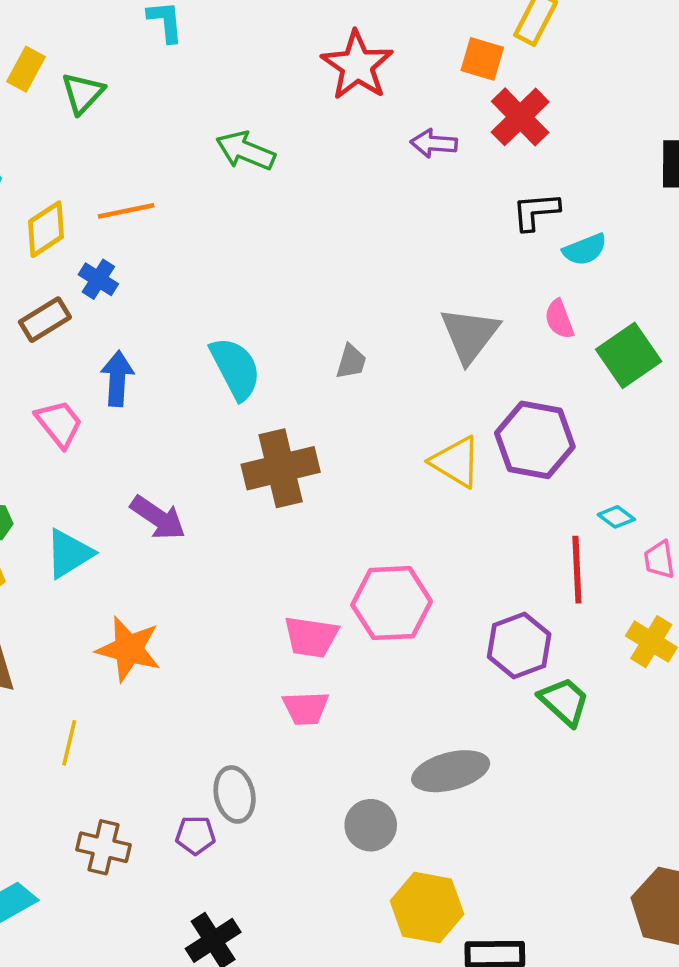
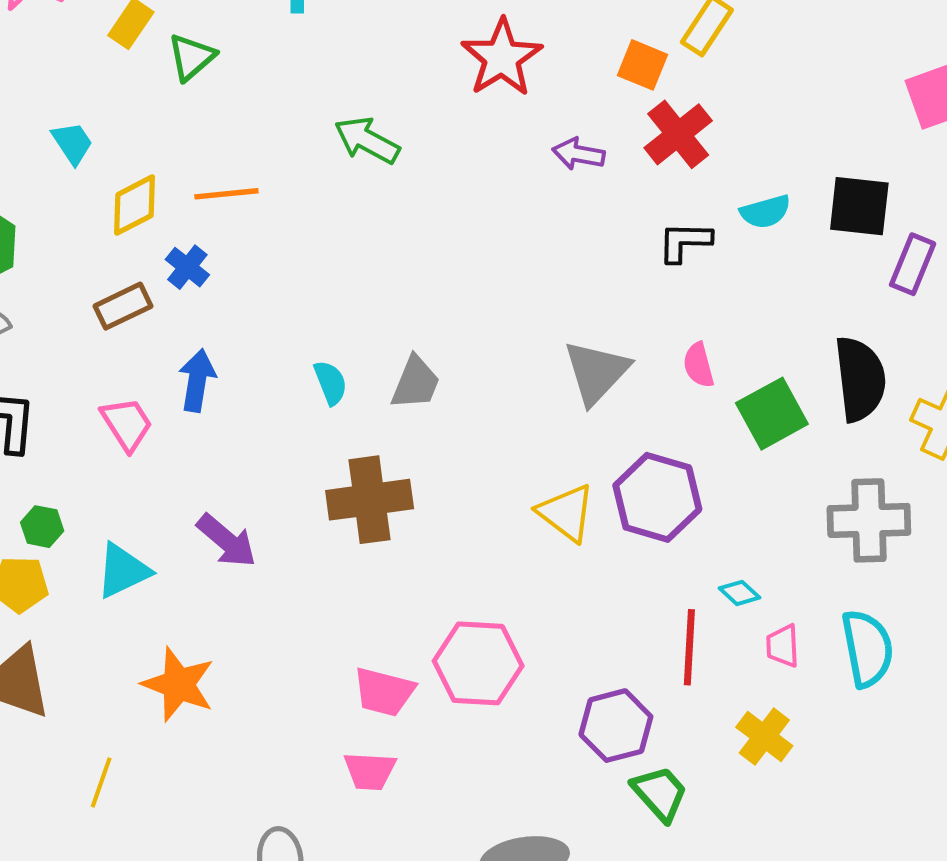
cyan semicircle: (585, 249) -> (765, 212), moved
gray trapezoid: (351, 362) -> (416, 383), moved, size x1.4
cyan semicircle: (235, 368) -> (331, 383), size x0.6

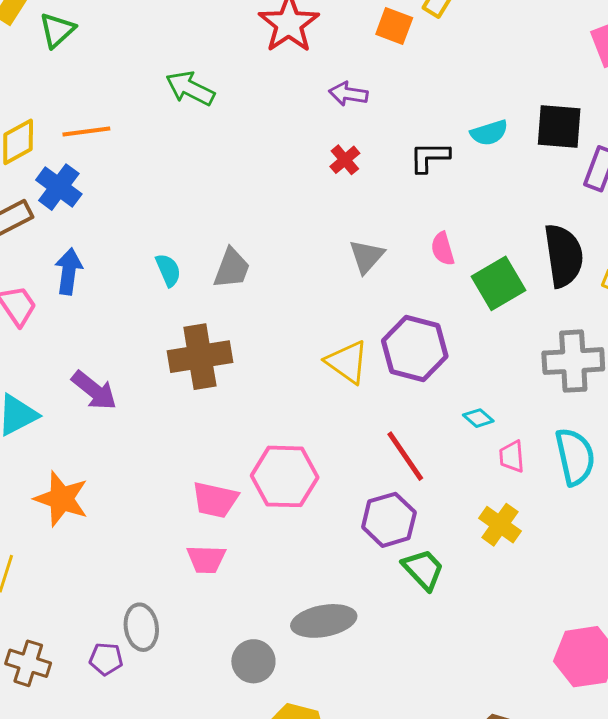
red cross: (678, 134) -> (345, 160), moved, size x0.6
blue cross: (187, 267) -> (59, 187), size x1.4
gray triangle: (596, 372) -> (367, 256), size x0.7
red line: (689, 647) -> (405, 456), moved, turned -36

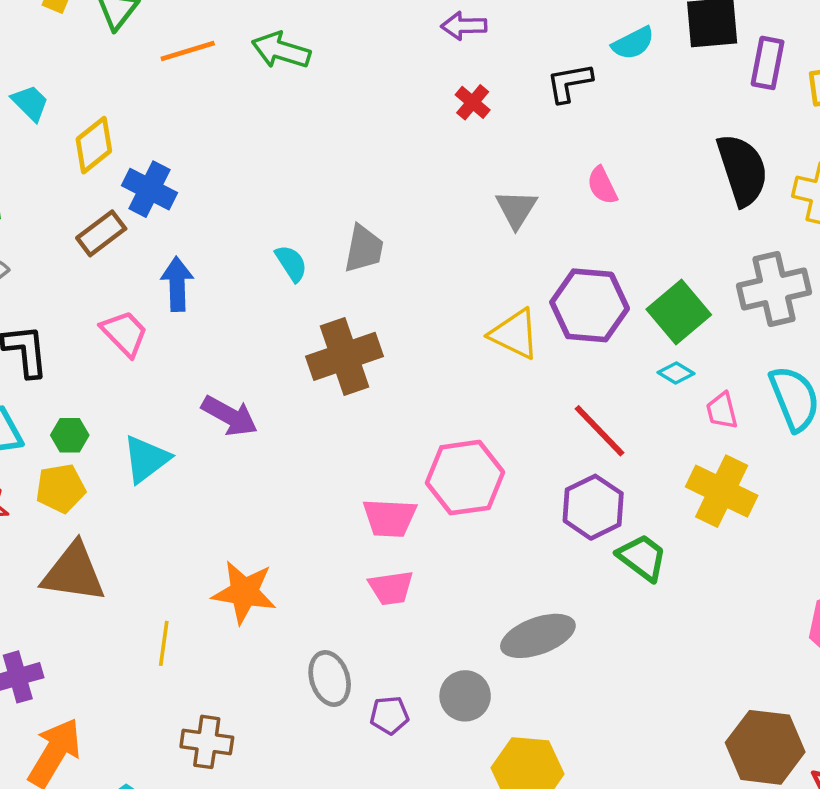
orange line: (86, 131) -> (188, 51), moved
green square: (499, 283) -> (679, 312), moved
orange star: (61, 499) -> (244, 592), moved
yellow cross: (500, 525) -> (722, 491), size x1.4
purple pentagon: (106, 659) -> (389, 715), moved

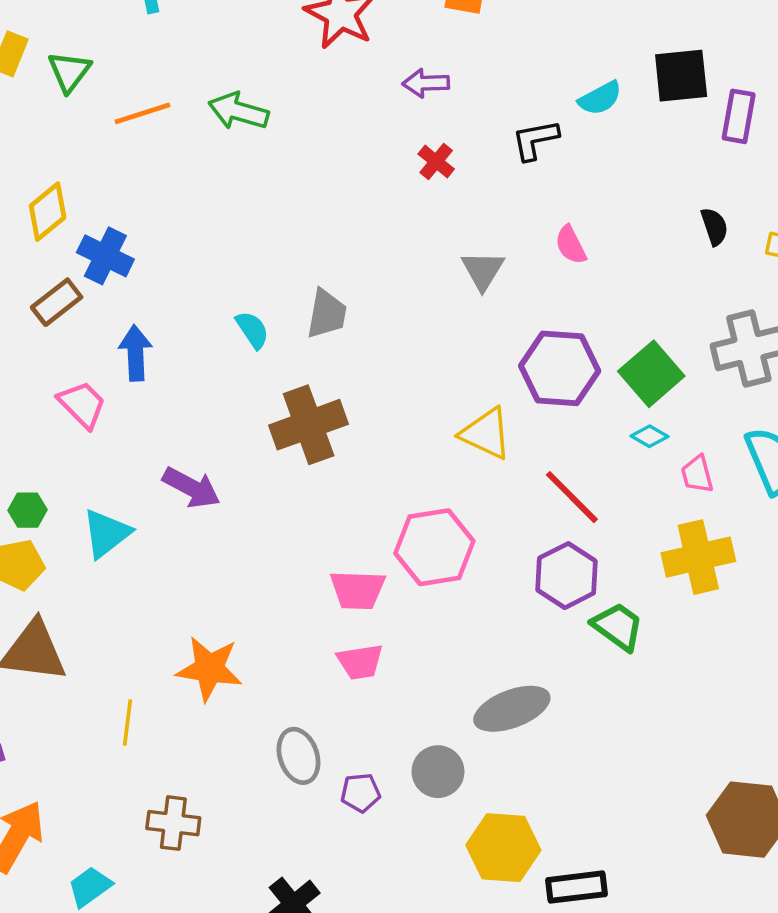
black semicircle: (742, 170) -> (714, 227), size x0.5
yellow triangle: (514, 334) -> (486, 434), moved
yellow cross: (722, 491) -> (698, 557), turned -38

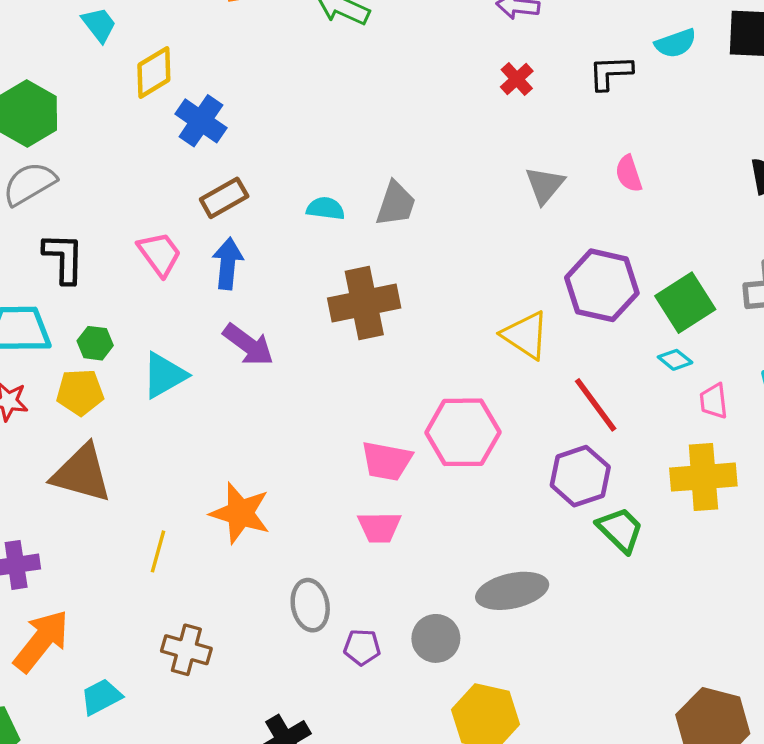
brown rectangle: (57, 302) -> (224, 198), moved
cyan semicircle: (252, 330) -> (326, 208), turned -57
blue arrow: (135, 353) -> (228, 264), moved

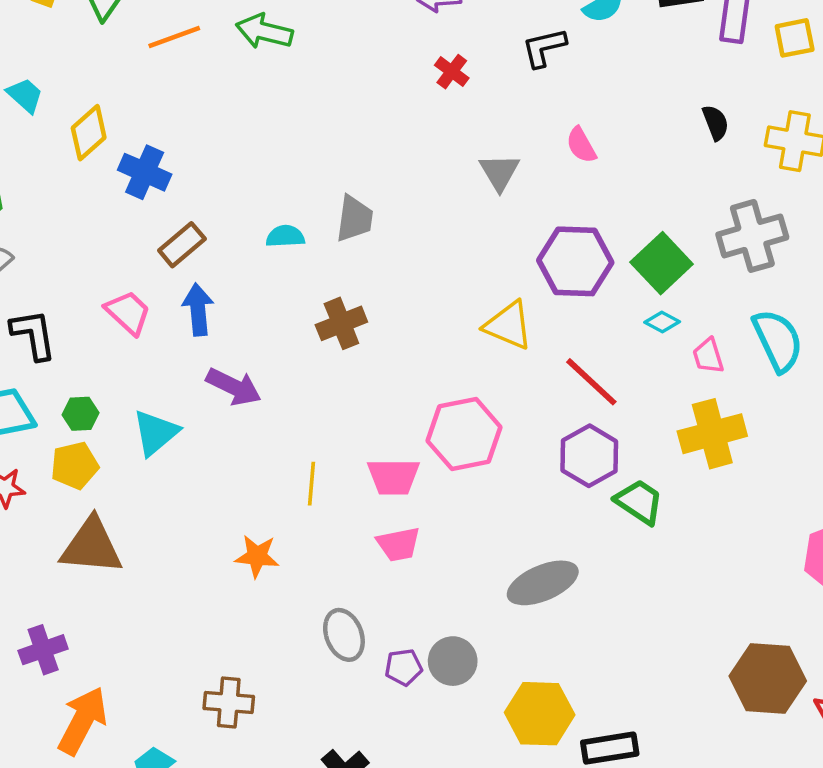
brown cross: (364, 303) -> (341, 323), size x0.7
orange star: (240, 513) -> (257, 556), size x0.7
yellow line: (158, 551) -> (312, 484), moved
gray circle: (436, 638) -> (453, 661), moved

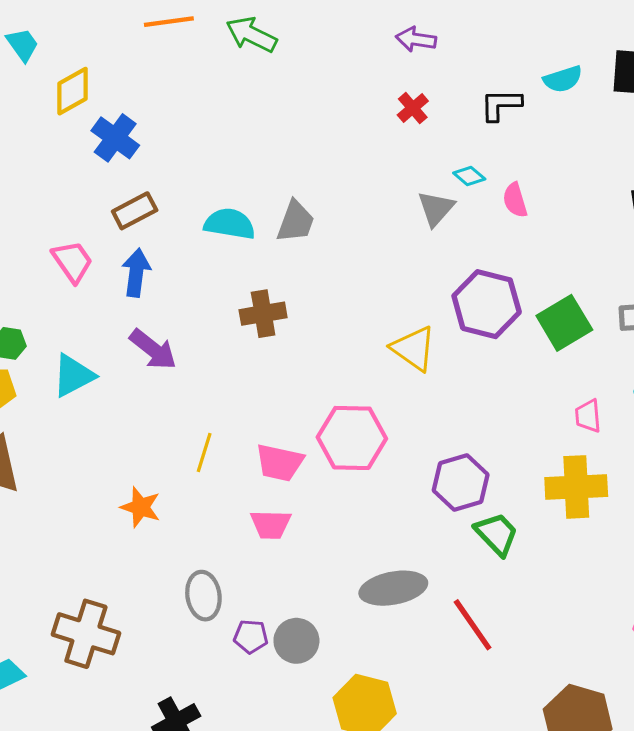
cyan semicircle: (285, 236) -> (230, 224), size x1.4
cyan diamond: (662, 322) -> (469, 176), moved
red line: (591, 382) -> (473, 625), moved
brown cross: (229, 703) -> (86, 634), size x1.4

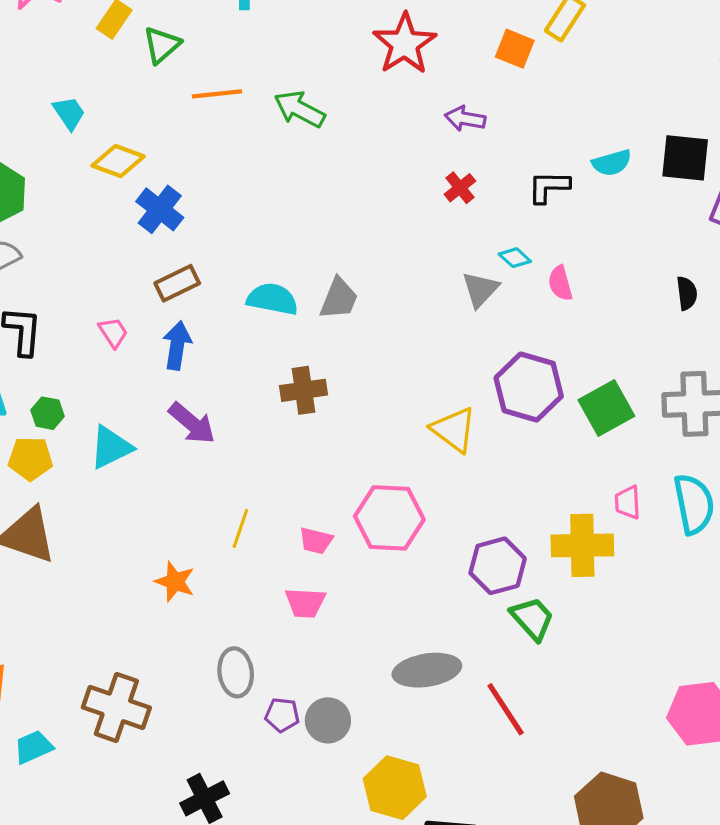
yellow diamond: (73, 91) -> (118, 161), turned 48
pink trapezoid: (72, 261) -> (113, 332), size x0.7
pink trapezoid: (280, 463) -> (316, 541), size x0.7
yellow cross: (576, 487) -> (582, 545), moved

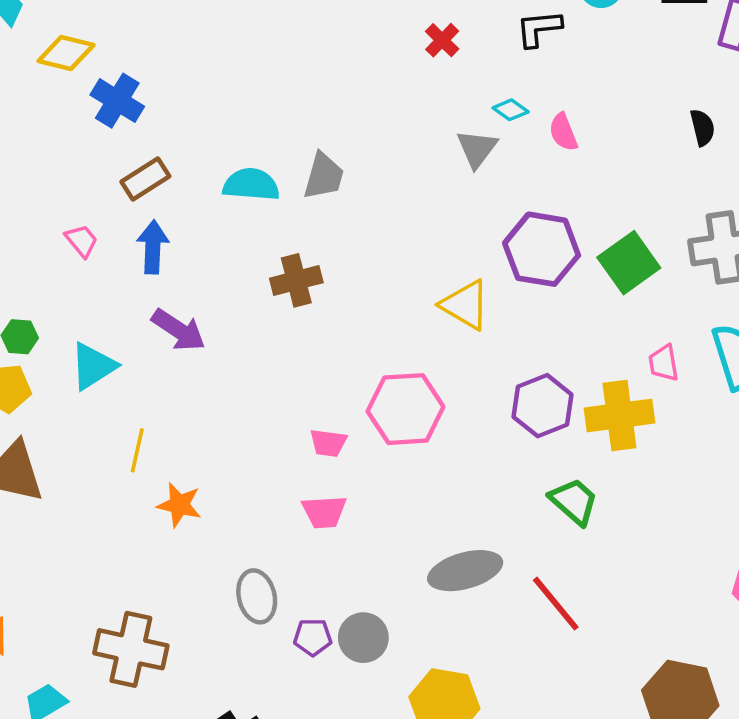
yellow line: (240, 528) -> (137, 450), moved
purple hexagon: (498, 566) -> (542, 406), moved

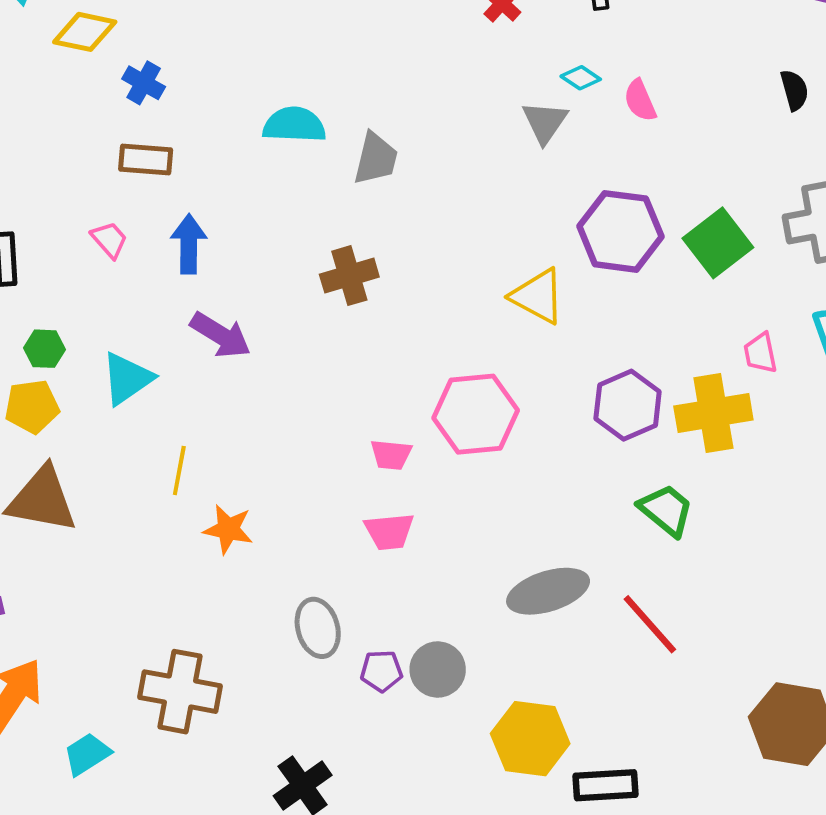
blue cross: (117, 101) -> (144, 83), size x0.7
brown rectangle: (145, 179) -> (146, 159), moved, turned 39
cyan semicircle: (251, 185) -> (294, 125), moved

